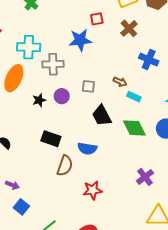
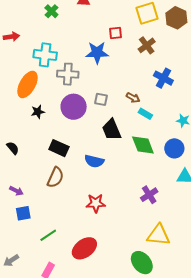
purple circle: (62, 96) -> (74, 107), size x1.6
black star: (39, 100) -> (38, 112), moved
brown semicircle: (65, 166) -> (55, 177), moved
blue square: (21, 207) -> (23, 213), turned 35

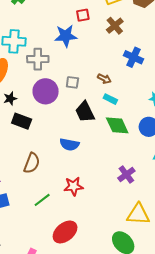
cyan rectangle: (145, 114) -> (110, 99), moved
black rectangle: (59, 148) -> (22, 121), moved
green line: (48, 235) -> (42, 200), moved

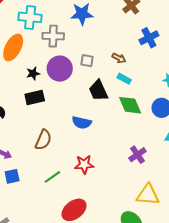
blue cross: (134, 57) -> (149, 38), turned 36
black star: (10, 99) -> (33, 73), moved
black rectangle: (22, 121) -> (35, 97), turned -36

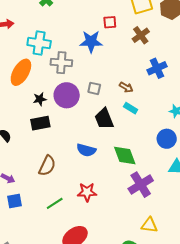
green diamond: (130, 105) -> (125, 156), moved
purple cross: (137, 155) -> (141, 185), size x1.4
yellow triangle: (148, 195) -> (149, 225), size x0.7

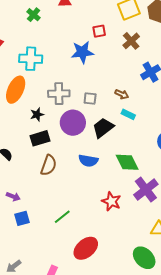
gray cross: (61, 63) -> (59, 94), moved
purple circle: (67, 95) -> (73, 123), moved
black trapezoid: (104, 119) -> (103, 128), turned 80
brown semicircle: (47, 166) -> (49, 165), moved
red star: (87, 192) -> (111, 201), moved, turned 30

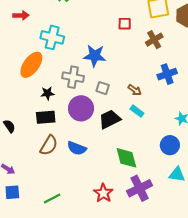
blue star: (82, 52) -> (95, 56), moved
blue semicircle: (88, 161) -> (77, 148), moved

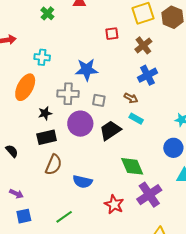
cyan cross: (52, 37) -> (42, 57), size x0.7
blue cross: (167, 74) -> (148, 75), moved
blue semicircle: (77, 148) -> (83, 182), moved

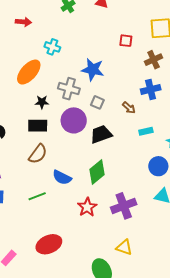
cyan rectangle: (136, 119) -> (146, 131), moved, turned -56
green diamond: (132, 166) -> (97, 172), moved, turned 60
green line: (64, 217) -> (37, 196), moved

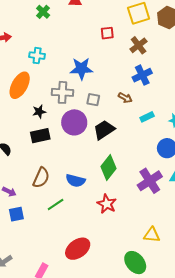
brown semicircle: (38, 154) -> (41, 178), moved
purple cross: (124, 206) -> (150, 181), moved

